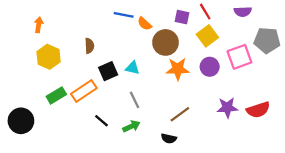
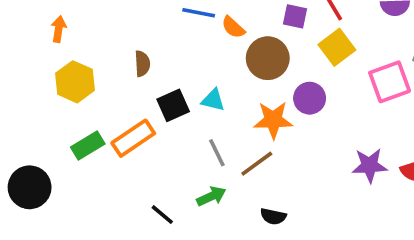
purple circle: (210, 67) -> (310, 98), moved
orange star: (178, 69) -> (273, 120), moved
brown line: (180, 114) -> (257, 164), moved
black line: (102, 121) -> (162, 215), moved

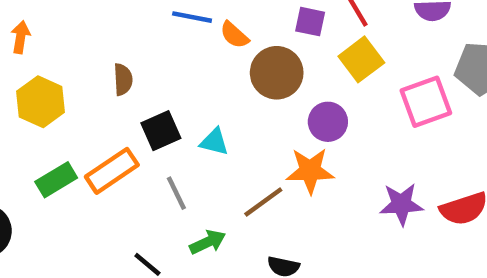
cyan triangle: (213, 100) -> (214, 142), moved
orange star: (273, 120) -> (310, 171), moved
gray line: (217, 153) -> (176, 193), moved

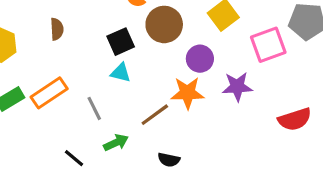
black square: (161, 131) -> (121, 42), moved
purple star: (401, 204) -> (237, 87), moved

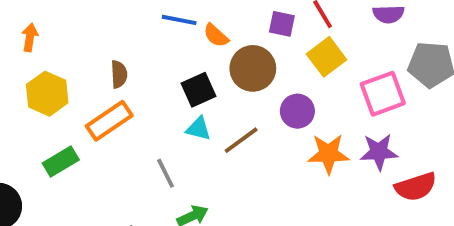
purple star: (237, 87) -> (379, 152), moved
orange rectangle: (49, 93) -> (109, 121), moved
orange star: (187, 93) -> (328, 154), moved
brown line: (155, 115) -> (241, 140), moved

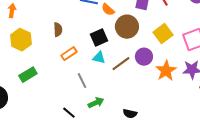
yellow square: (326, 57) -> (163, 34), moved
purple circle: (297, 111) -> (144, 57), moved
orange rectangle: (109, 121) -> (69, 54), moved, size x0.7
orange star: (328, 154) -> (166, 71), turned -30

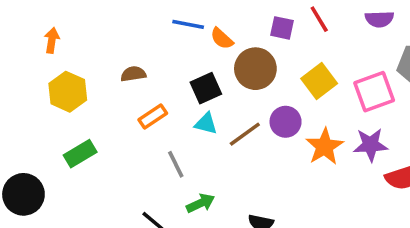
brown semicircle: (58, 30) -> (133, 74), turned -96

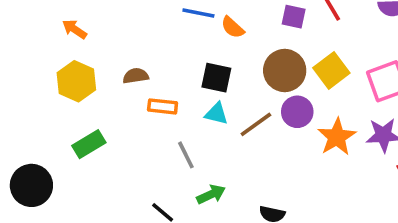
orange arrow: (52, 40) -> (75, 29), moved, turned -65
brown circle: (255, 69) -> (285, 70), moved
brown semicircle: (133, 74) -> (136, 76), moved
black square: (206, 88) -> (216, 78), turned 36
orange rectangle: (153, 116) -> (163, 106), turned 40

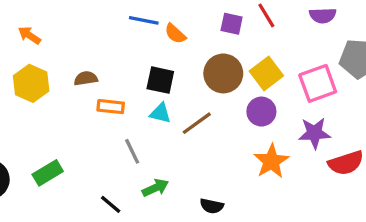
purple circle: (297, 112) -> (261, 112), moved
orange star: (337, 137) -> (271, 161), moved
green rectangle: (89, 144) -> (48, 173), moved

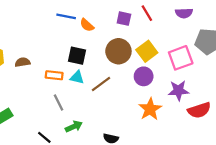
brown semicircle: (86, 78) -> (23, 62), moved
orange rectangle: (111, 107) -> (54, 75), moved

